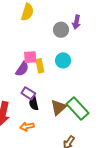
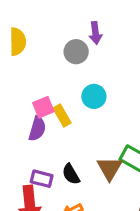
purple rectangle: (28, 93) -> (42, 179), moved

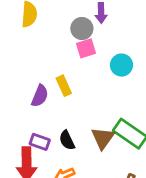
cyan circle: (94, 96) -> (121, 65), moved
pink square: (43, 107) -> (86, 48), moved

